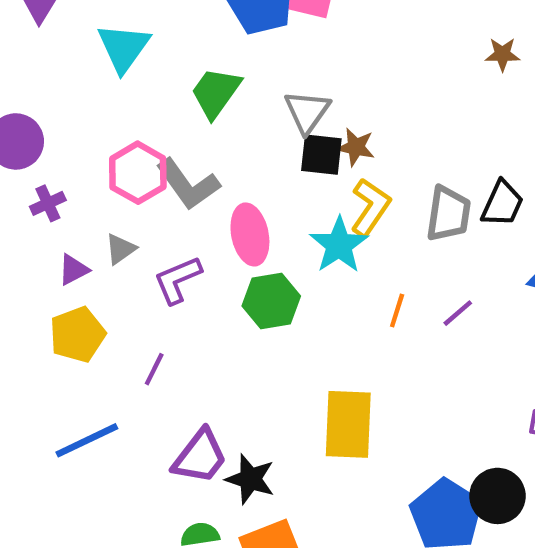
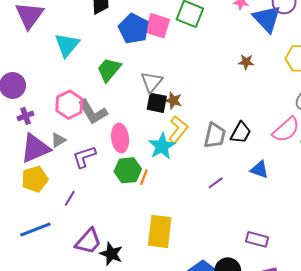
purple triangle: (73, 270) -> (35, 148), size x2.0
orange line: (397, 310) -> (144, 177), moved

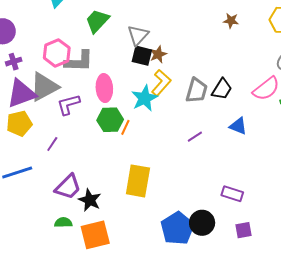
brown star: (173, 101) -> (158, 54), turned 30
gray L-shape: (93, 112) -> (79, 61), turned -60
gray triangle: (58, 140) -> (44, 87), size x2.0

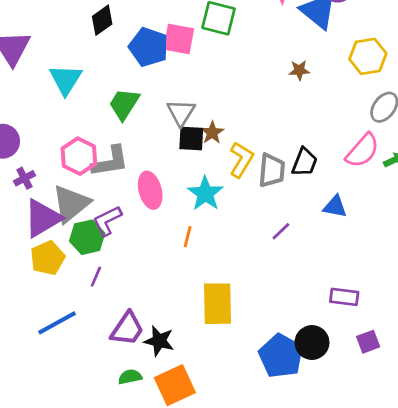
yellow L-shape: (161, 83) -> (241, 160), moved
green hexagon: (110, 120) -> (87, 237), moved

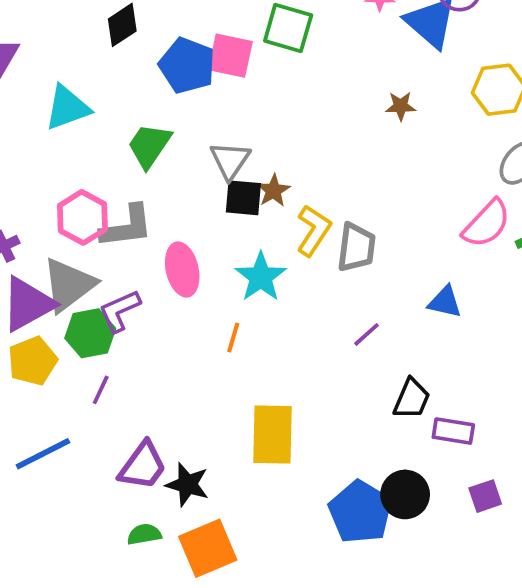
cyan triangle: (66, 80) -> (67, 108), turned 36
black trapezoid: (305, 162) -> (412, 399), moved

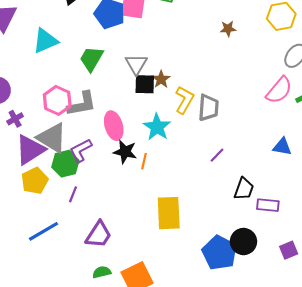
gray triangle: (69, 285) -> (52, 138), turned -48
blue triangle: (445, 302) -> (282, 147), moved
black star: (187, 485) -> (125, 152), moved
purple square: (485, 496) -> (289, 250), moved

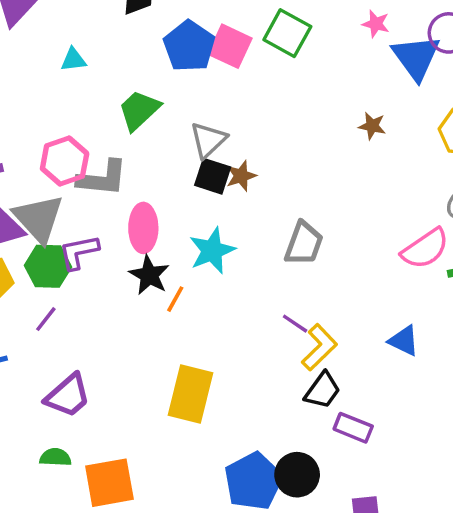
cyan triangle: (45, 41) -> (73, 60), size x0.6
yellow L-shape: (184, 100) -> (319, 347), moved
purple line: (217, 155) -> (295, 324), turned 63

